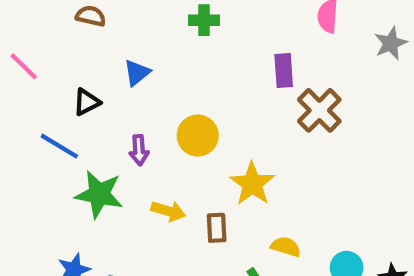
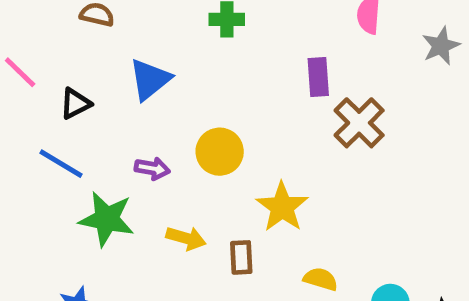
blue triangle: (137, 73) -> (150, 79), size x1.4
black triangle: (87, 102) -> (75, 104), moved
purple arrow: (139, 150) -> (152, 168), turned -76

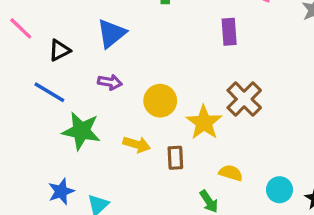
brown cross: (359, 123) -> (244, 99), moved
yellow circle: (220, 152) -> (160, 101), moved
purple arrow: (152, 168) -> (110, 82), moved

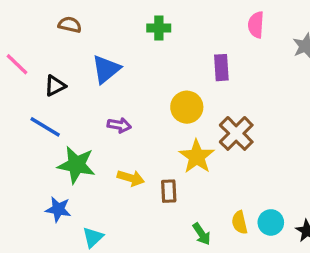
purple arrow: (110, 82) -> (119, 125), moved
yellow circle: (160, 101) -> (187, 107), moved
yellow semicircle: (231, 173) -> (240, 222), moved, turned -120
blue star: (61, 191) -> (58, 209), moved, turned 30

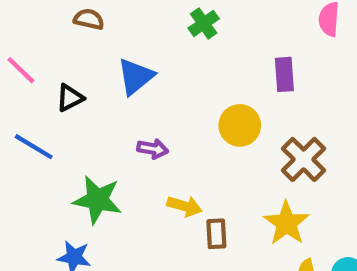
green cross: (159, 28) -> (204, 23), turned -35
blue line: (45, 127) -> (34, 147), moved
yellow star: (197, 157) -> (287, 223), moved
yellow arrow: (131, 178) -> (185, 206), moved

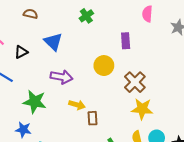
blue triangle: (136, 77) -> (53, 42), turned -36
purple arrow: (153, 149) -> (61, 77), size x1.5
yellow star: (287, 223) -> (142, 109), moved, turned -30

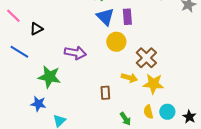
purple rectangle: (126, 41) -> (127, 17), moved
blue triangle: (53, 42) -> (105, 17), moved
yellow arrow: (77, 105) -> (129, 78), moved

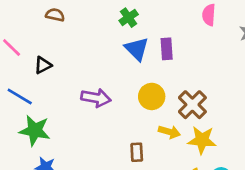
yellow circle: (116, 42) -> (152, 96), moved
green star: (49, 77) -> (35, 130), moved

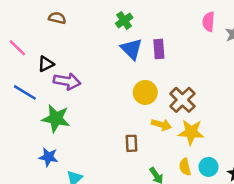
pink semicircle: (209, 15) -> (209, 22), moved
purple arrow: (96, 98) -> (67, 81), moved
green star: (35, 130) -> (56, 118), moved

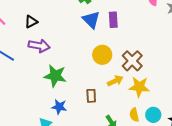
black triangle: (46, 64) -> (31, 22), moved
green star: (56, 118) -> (55, 76), moved
yellow arrow: (161, 125) -> (115, 81), turned -42
blue star: (48, 157) -> (59, 107), moved

